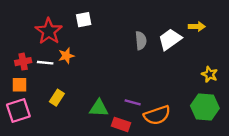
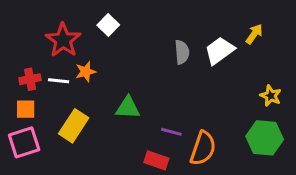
white square: (84, 20) -> (108, 25), turned -35
yellow arrow: (197, 27) -> (254, 34), turned -56
yellow rectangle: (57, 98) -> (74, 126), size x1.5
green triangle: (99, 108) -> (128, 108), moved
orange semicircle: (157, 115) -> (203, 148), turned -52

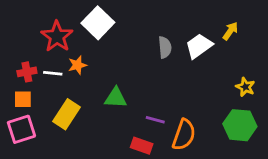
white square: (108, 25) -> (98, 23), size x1.6

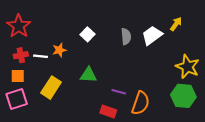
white square: (98, 23) -> (87, 34), moved, size x0.6
red star: (57, 36) -> (19, 26), moved
yellow star: (245, 87) -> (187, 67), size x1.6

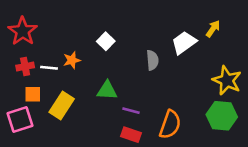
gray semicircle: (126, 36) -> (152, 60), moved
orange square: (18, 76) -> (33, 94), moved
purple line: (119, 92) -> (131, 111), moved

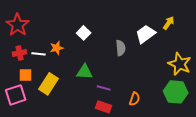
orange semicircle: (170, 125) -> (135, 99), size x0.6

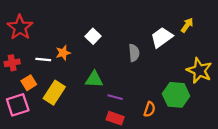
red cross: (20, 53) -> (12, 63), moved
orange square: (26, 75) -> (29, 83), turned -32
green hexagon: (176, 92) -> (176, 95), moved

